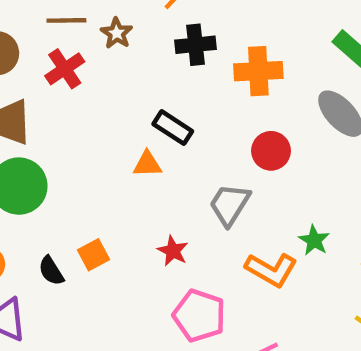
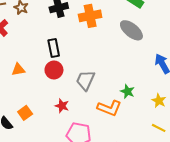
black rectangle: (173, 128) -> (54, 48), turned 54
red circle: (271, 151) -> (54, 70), moved
orange triangle: (147, 164) -> (18, 70), moved

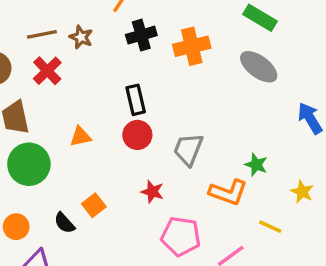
yellow star: (159, 101) -> (302, 192), moved
yellow line: (159, 128) -> (270, 227), moved

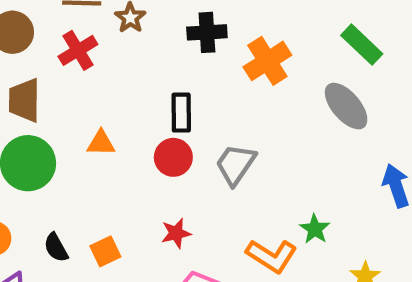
orange cross: (192, 46) -> (267, 61), turned -32
gray trapezoid: (188, 149) -> (236, 164), moved
red star: (152, 192) -> (176, 233), turned 30
orange square: (94, 205) -> (105, 251), moved

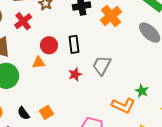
red circle: (173, 157) -> (49, 45), moved
red star: (176, 233) -> (75, 74), moved

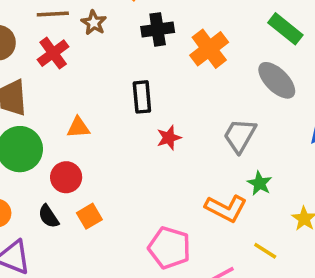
red circle: (49, 45) -> (66, 177), moved
gray trapezoid: (102, 65) -> (240, 136), moved
red star: (75, 74) -> (169, 138), moved

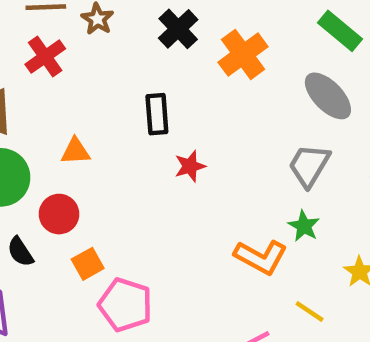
black cross: (158, 29) -> (178, 29), turned -36
gray trapezoid: (240, 136) -> (309, 165), moved
black semicircle: (49, 216) -> (20, 252), moved
pink pentagon: (169, 248) -> (125, 305), moved

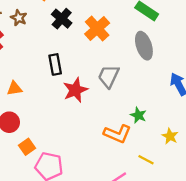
gray ellipse: (328, 96) -> (144, 46), turned 32
gray trapezoid: (309, 165) -> (109, 76), moved
red star: (190, 166) -> (75, 90), size x1.5

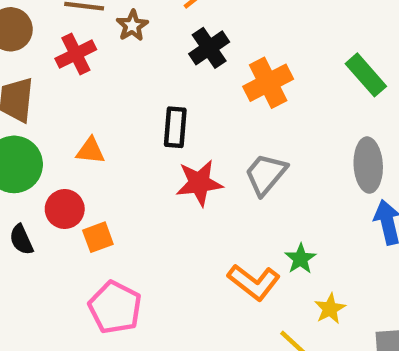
gray ellipse: (144, 46) -> (368, 165), moved
yellow star: (170, 136) -> (330, 309), moved
orange square: (27, 147) -> (98, 237), moved

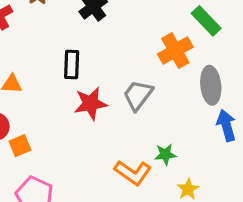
orange cross: (268, 83) -> (175, 51), moved
green star: (300, 259) -> (165, 154), turned 30

